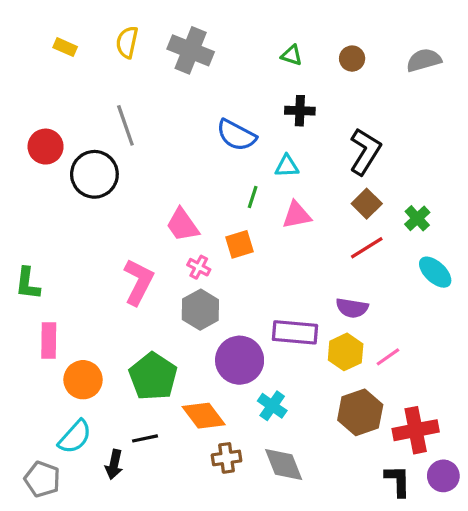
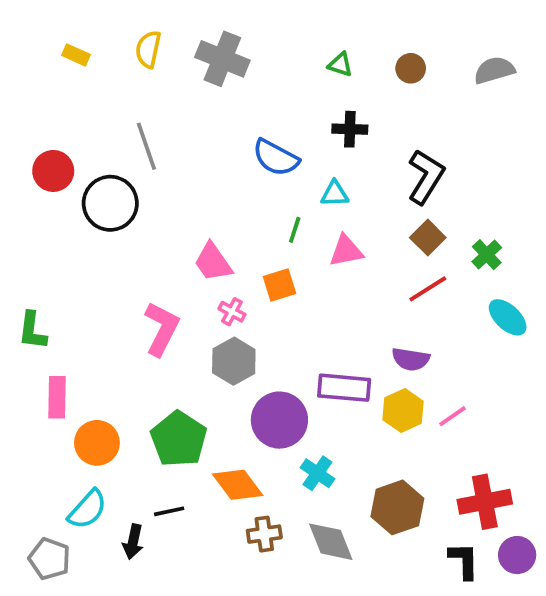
brown hexagon: (360, 412) -> (397, 507), moved

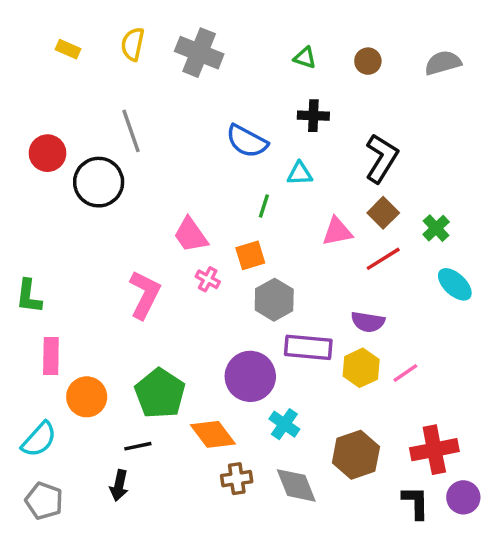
pink triangle: (346, 251) -> (337, 232), moved
gray hexagon: (234, 361) -> (274, 300), moved
cyan semicircle: (87, 509) -> (39, 439), moved
black line: (169, 511) -> (138, 446), moved

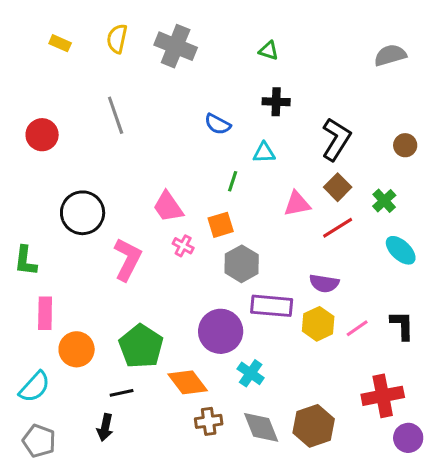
brown circle: (368, 61) -> (405, 145), moved
blue semicircle: (247, 141) -> (218, 124), size x0.7
black circle: (99, 182) -> (83, 213), moved
brown hexagon: (356, 455) -> (314, 426), moved
black L-shape: (416, 502) -> (402, 325), moved

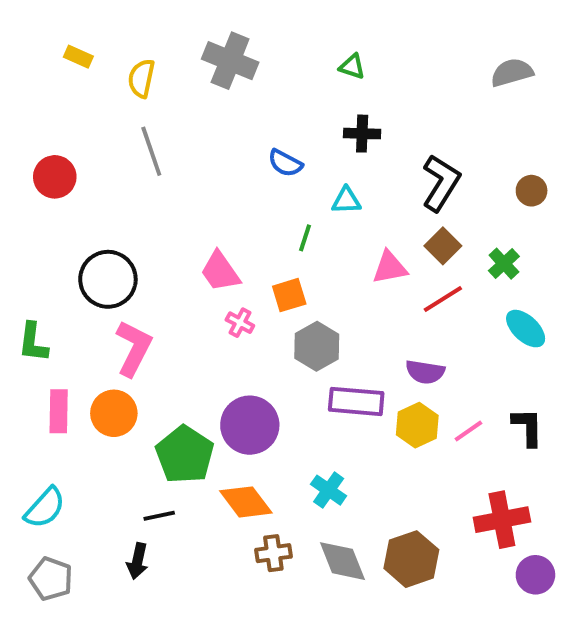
yellow semicircle: (117, 39) -> (141, 78), moved
pink L-shape: (128, 259) -> (134, 348), moved
purple circle: (221, 331) -> (250, 425), moved
orange circle: (77, 349) -> (114, 413), moved

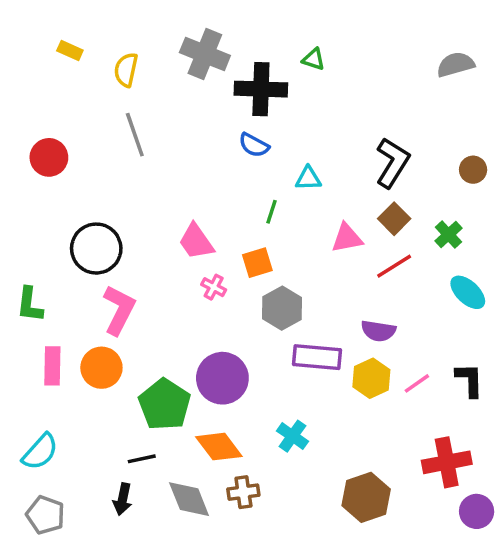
black cross: (362, 134) -> (261, 89), moved, size x1.6
gray diamond: (342, 561) -> (189, 499), moved

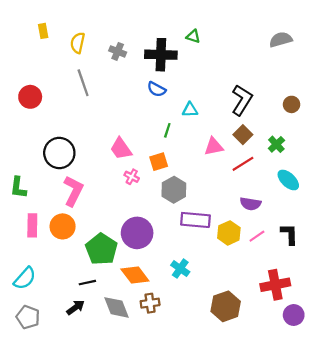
yellow rectangle: (70, 50) -> (43, 31), turned 56
gray cross: (205, 54) -> (118, 51), moved, size x0.6
purple semicircle: (378, 331) -> (250, 204), moved
black arrow: (123, 499) -> (76, 307), turned -138

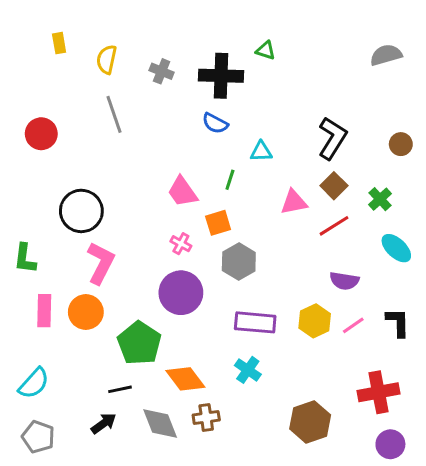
pink trapezoid: (121, 149) -> (182, 192), moved
purple rectangle: (195, 220) -> (255, 322), moved
purple circle: (137, 233) -> (181, 293), moved
purple circle: (294, 315) -> (390, 444), moved

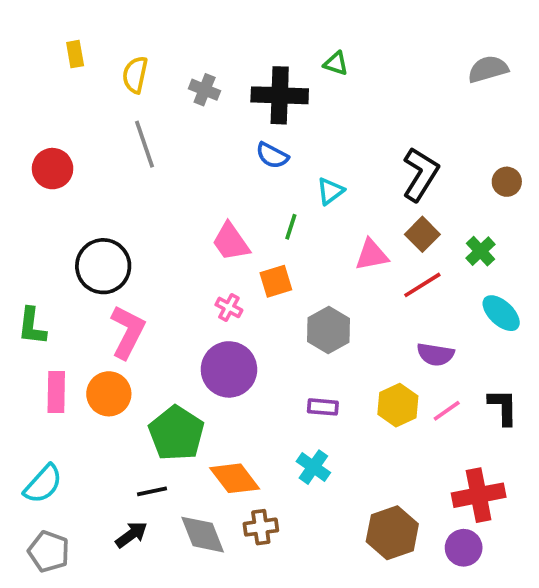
cyan triangle: (261, 152) -> (330, 191), turned -35
gray hexagon: (239, 261) -> (328, 330), moved
purple rectangle: (255, 322) -> (323, 407), size x0.6
purple circle: (390, 444) -> (464, 548), moved

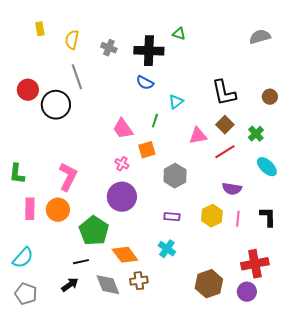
black L-shape: (420, 174) -> (224, 93), turned 136
black circle: (103, 266) -> (56, 105), moved
pink line: (447, 411) -> (238, 219), turned -49

